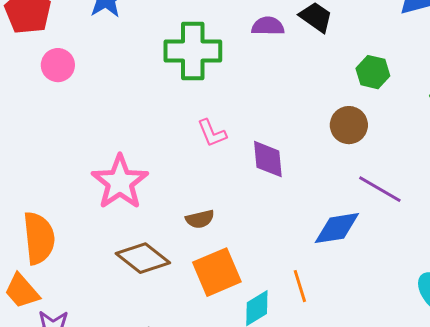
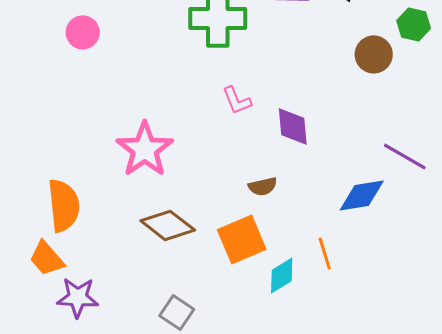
green hexagon: (373, 72) -> (414, 24), moved
brown circle: (349, 125) -> (374, 54), moved
brown semicircle: (200, 219) -> (263, 186), moved

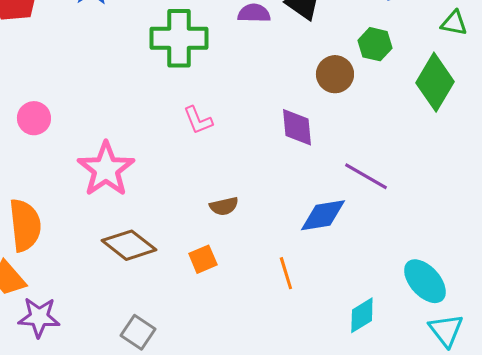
pink circle: (83, 32) -> (34, 118), moved
purple diamond: (293, 126) -> (297, 127), moved
orange square: (242, 239) -> (203, 259), size x0.6
cyan diamond: (282, 275) -> (362, 315), moved

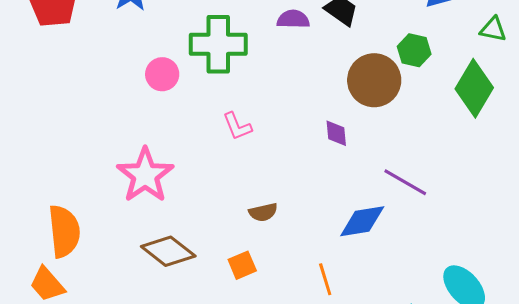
brown circle: (335, 74) -> (374, 80), size x1.4
pink circle: (34, 118) -> (162, 74), moved
purple diamond: (297, 127) -> (336, 133), size x0.7

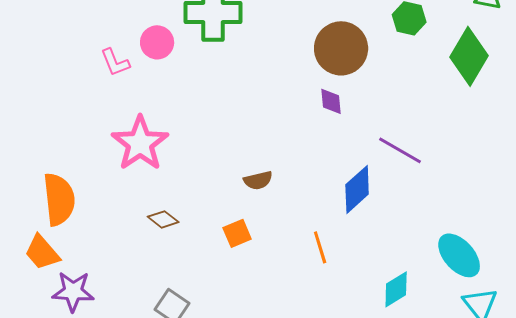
brown circle: (374, 80) -> (341, 48), moved
pink L-shape: (237, 126) -> (115, 62), moved
blue diamond: (362, 221) -> (357, 189), turned -33
brown diamond: (168, 251) -> (163, 219), size x0.6

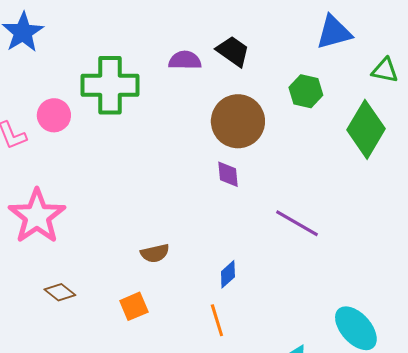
blue diamond: (357, 189) -> (228, 274), moved, size x0.6

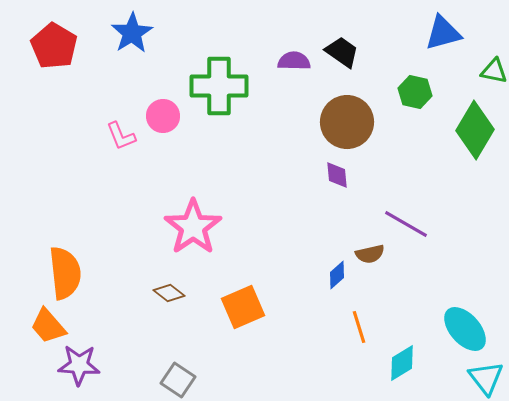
pink star: (37, 216) -> (193, 227), moved
brown semicircle: (155, 253) -> (370, 254), moved
orange square: (134, 306) -> (243, 307), size x1.5
orange line: (217, 320) -> (359, 327), moved

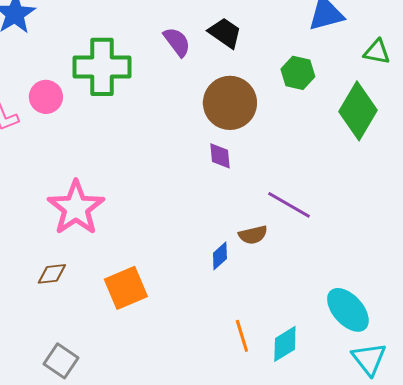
purple semicircle: (294, 61) -> (177, 42), turned 52
brown diamond: (169, 293) -> (52, 274), turned -44
orange line: (359, 327) -> (242, 336), moved

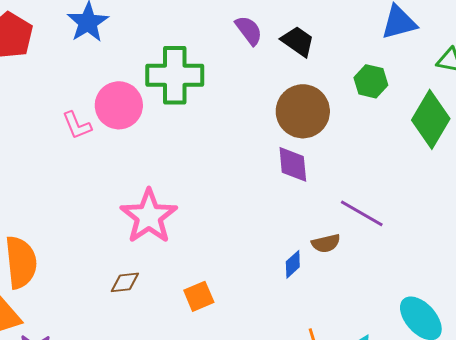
purple semicircle: (177, 42) -> (249, 30), moved
pink circle: (46, 97) -> (119, 105), size x1.4
purple diamond: (220, 156) -> (293, 164), size x1.4
orange square: (126, 288) -> (199, 296), size x0.7

